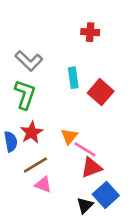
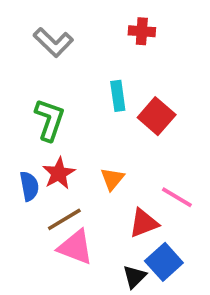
gray L-shape: (29, 61) -> (53, 42), moved
pink line: (85, 149) -> (177, 197), moved
pink triangle: (43, 185) -> (75, 247), size x1.5

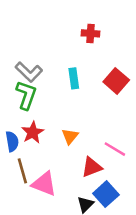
gray L-shape: (53, 42) -> (29, 72), moved
red square: (157, 116) -> (116, 81), moved
brown line: (64, 219) -> (22, 171), moved, turned -75

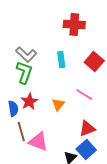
red cross: (90, 33) -> (74, 25), size x1.5
pink line: (115, 149) -> (84, 95), moved
red triangle: (92, 167) -> (87, 129), moved

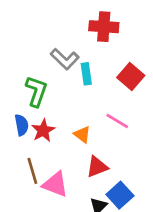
gray L-shape: (26, 55) -> (65, 59), moved
orange triangle: (58, 105) -> (82, 134), turned -32
blue semicircle: (13, 109) -> (22, 125), moved
red triangle: (87, 129) -> (97, 167), moved

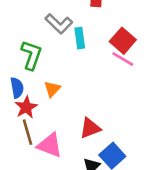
pink line: (117, 121) -> (123, 59), moved
red star: (43, 130) -> (26, 107), moved
orange triangle: (82, 134) -> (52, 89), moved, turned 36

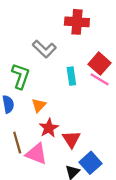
cyan rectangle: (80, 38) -> (71, 76), moved
red star: (26, 107) -> (49, 128), moved
red triangle: (90, 128) -> (71, 139), turned -42

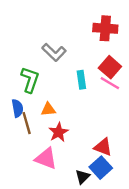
red cross: (77, 22) -> (105, 28), moved
orange triangle: (39, 105) -> (48, 109), turned 42
red triangle: (71, 139) -> (103, 147), moved, turned -36
brown line: (17, 143) -> (27, 123), moved

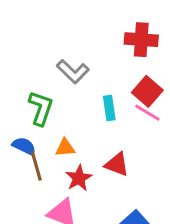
blue semicircle: (17, 108) -> (24, 146), turned -54
red triangle: (103, 147) -> (117, 164), moved

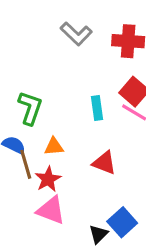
gray L-shape: (73, 72) -> (76, 34), moved
red star: (79, 178) -> (48, 179), moved

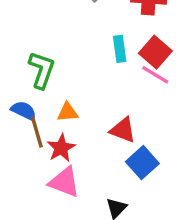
cyan rectangle: (97, 108) -> (120, 49), moved
blue square: (122, 222) -> (142, 163), moved

